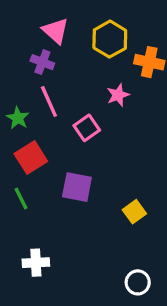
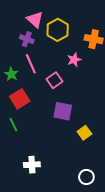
yellow hexagon: (110, 39) -> (58, 30), moved
purple square: (77, 187) -> (63, 111), moved
white cross: (36, 263) -> (32, 165), moved

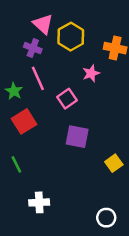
green line: (13, 125) -> (16, 164), moved
yellow square: (84, 133) -> (114, 163), moved

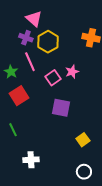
yellow hexagon: (71, 37) -> (48, 42), moved
pink star: (91, 73) -> (72, 72), moved
yellow square: (114, 163) -> (83, 140), moved

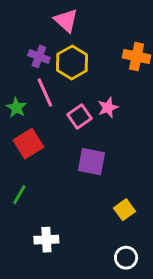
pink triangle: (34, 19) -> (66, 20), moved
green line: (13, 130) -> (19, 195), turned 56

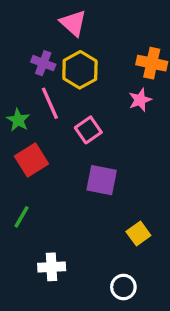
pink star: (108, 108) -> (140, 100), moved
white circle: (126, 258) -> (123, 287), moved

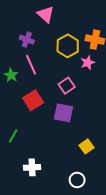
yellow hexagon: (80, 70) -> (68, 46), moved
pink square: (88, 130) -> (67, 86), moved
red square: (32, 160) -> (33, 100), moved

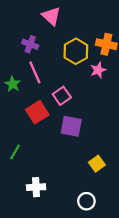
pink square: (67, 86) -> (62, 96), moved

